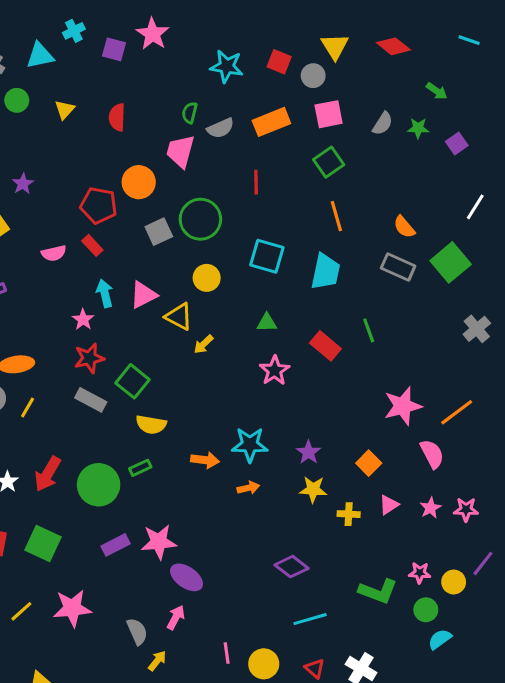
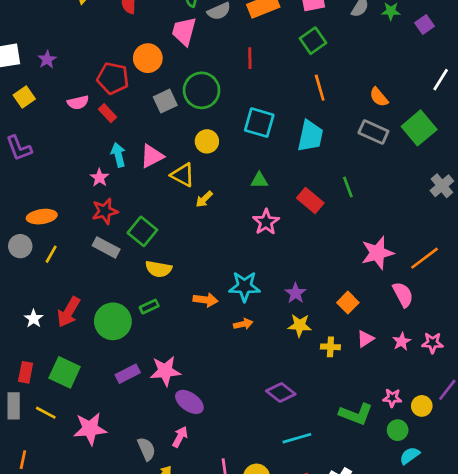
pink semicircle: (54, 253) -> (78, 102), moved
yellow line: (21, 611) -> (46, 413), moved, turned 70

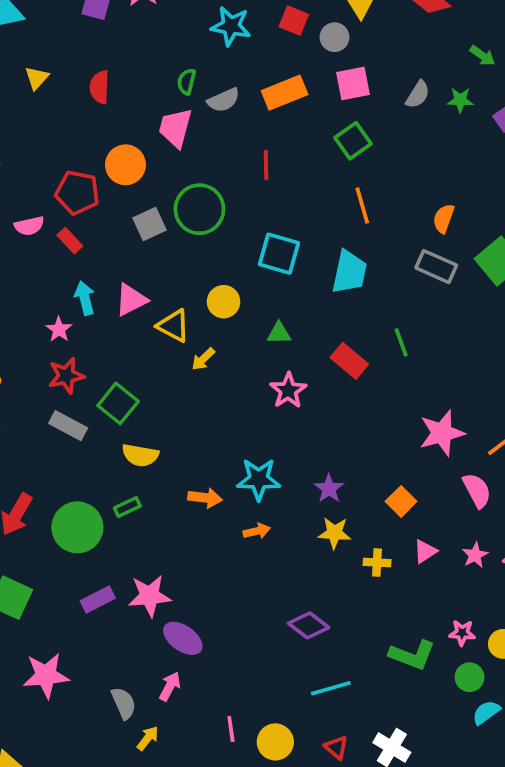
orange semicircle: (379, 97) -> (444, 218), turned 60
yellow circle: (207, 141) -> (224, 302), moved

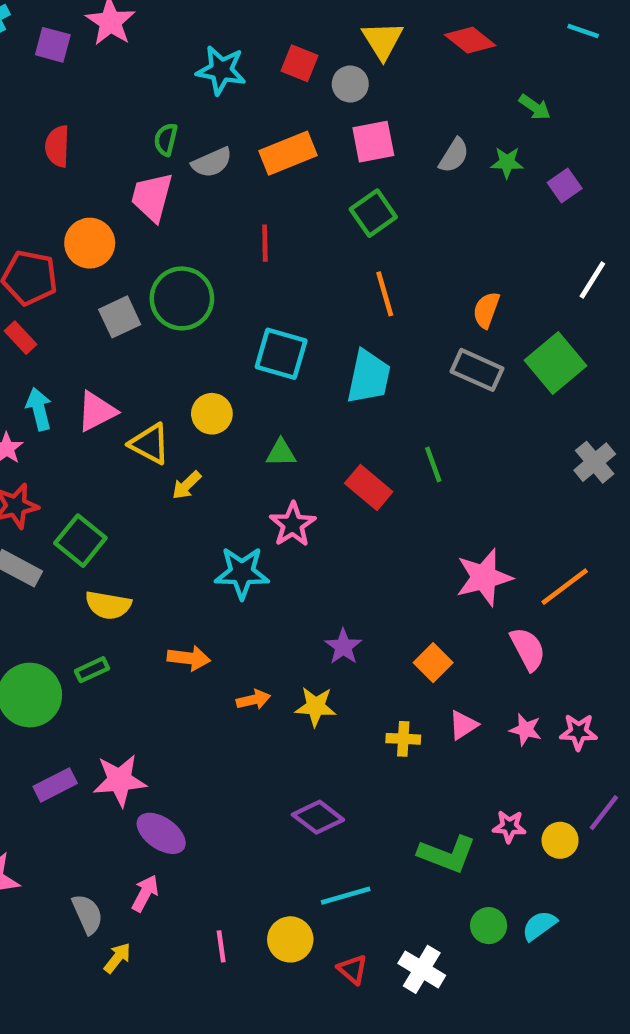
cyan star: (259, 479) -> (242, 573), moved
yellow star: (335, 533) -> (316, 707), moved
pink star: (475, 555) -> (525, 730), turned -30
green circle: (470, 677) -> (489, 926), moved
yellow circle: (275, 742) -> (290, 939), moved

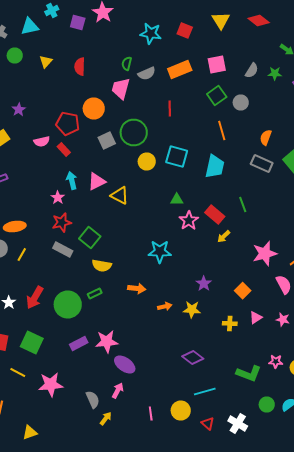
gray circle: (350, 84) -> (241, 102), moved
yellow circle: (212, 414) -> (147, 162), moved
yellow arrow: (187, 485) -> (224, 236), moved
pink star: (293, 524) -> (189, 220), moved

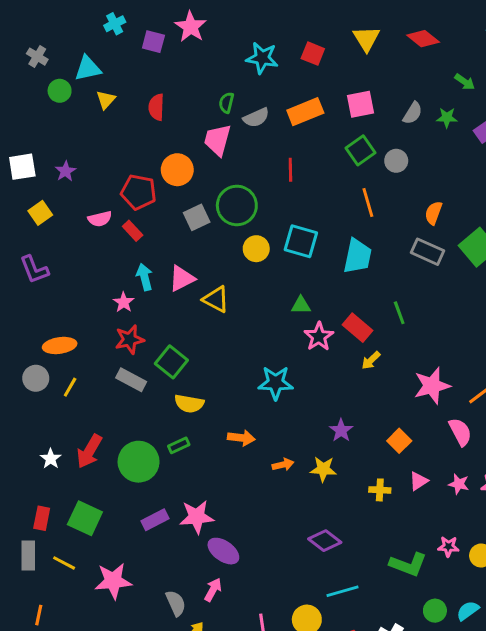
cyan triangle: (30, 26) -> (88, 68), moved

